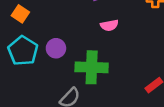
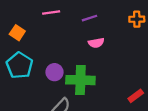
purple circle: (56, 48) -> (54, 72), moved

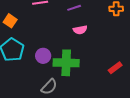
red rectangle: (136, 96) -> (115, 68), moved

